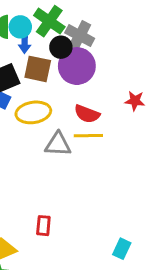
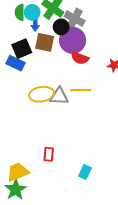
yellow ellipse: (33, 112) -> (41, 94), moved
red semicircle: (87, 114) -> (80, 58), moved
cyan rectangle: (122, 249) -> (85, 172), moved

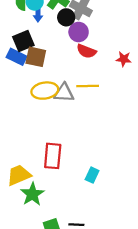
purple circle: (73, 40) -> (79, 32), size x0.7
brown square: (45, 42) -> (36, 57), moved
red rectangle: (49, 154) -> (53, 156), size x1.6
green star: (16, 190) -> (32, 194), moved

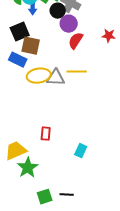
red semicircle: (86, 51) -> (76, 41), turned 102
blue rectangle: (17, 57) -> (18, 60), moved
red star: (124, 59) -> (109, 36), moved
red rectangle: (53, 156) -> (46, 134), size x0.6

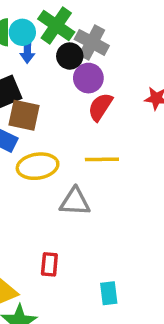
gray triangle: (56, 78) -> (75, 202), moved
cyan rectangle: (81, 151) -> (109, 293), turned -32

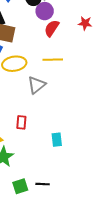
gray triangle: (75, 202) -> (37, 85), turned -42

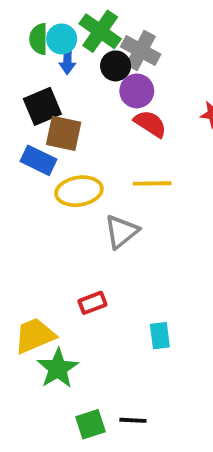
red semicircle: (52, 28) -> (150, 124), turned 90
red rectangle: (21, 122) -> (92, 303), turned 64

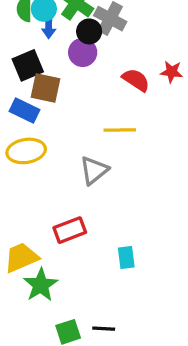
purple circle: (137, 91) -> (83, 52), moved
red semicircle: (150, 124) -> (136, 80), moved
yellow ellipse: (79, 191) -> (26, 151), moved
red rectangle: (92, 303) -> (70, 230), size x1.4

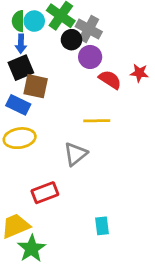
blue arrow: (49, 27) -> (21, 44), moved
purple circle: (83, 52) -> (90, 57), moved
red rectangle: (70, 230) -> (45, 193), moved

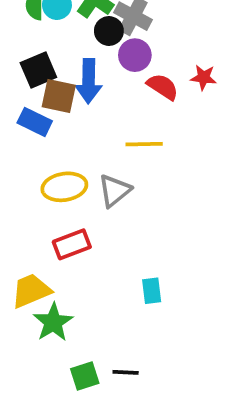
blue arrow: (21, 44) -> (88, 81), moved, size x1.6
yellow ellipse: (20, 138) -> (64, 187), moved

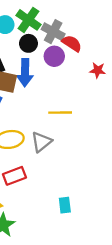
black circle: (109, 31) -> (28, 43), moved
red semicircle: (163, 87) -> (72, 43), moved

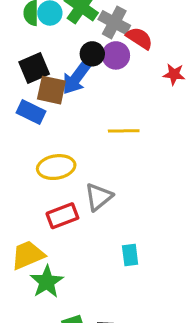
black circle: (28, 43) -> (92, 54), moved
blue arrow: (25, 73) -> (77, 77), turned 36
gray triangle: (41, 142) -> (99, 197), moved

